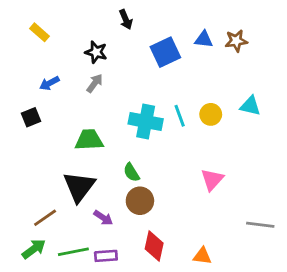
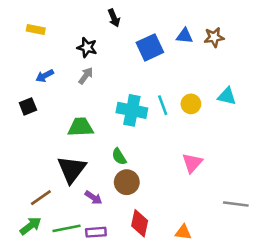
yellow rectangle: (39, 32) -> (36, 30), turned -30

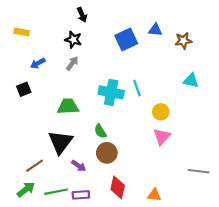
black arrow: (114, 18) -> (82, 15), moved
yellow rectangle: (36, 30) -> (22, 32), moved
brown star: (214, 37) -> (183, 41), moved
yellow circle: (191, 104) -> (161, 112), moved

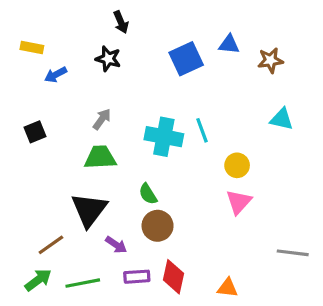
blue arrow: (38, 63) -> (56, 75), moved
gray arrow: (72, 63) -> (102, 119), moved
purple rectangle: (81, 195) -> (137, 277), moved

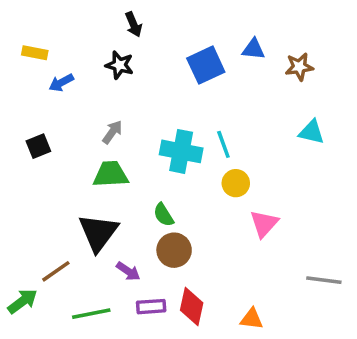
yellow circle: (237, 165) -> (236, 183), moved
green arrow: (38, 280) -> (22, 301), moved

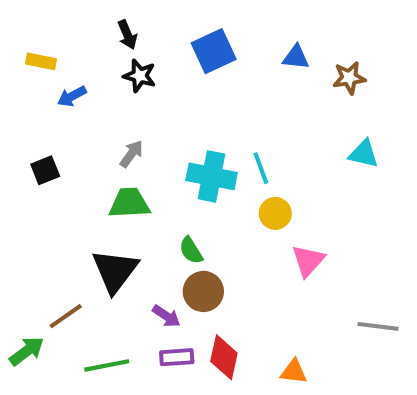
black arrow: (134, 24) -> (127, 35), moved
blue square: (206, 65) -> (214, 51), moved
purple arrow: (128, 271) -> (166, 316), moved

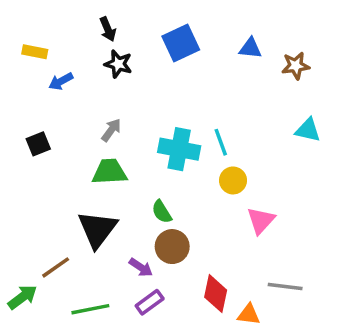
gray line: (378, 326) -> (285, 287), moved
purple rectangle: (177, 357) -> (150, 302), turned -32
red diamond: (224, 357) -> (216, 294), moved

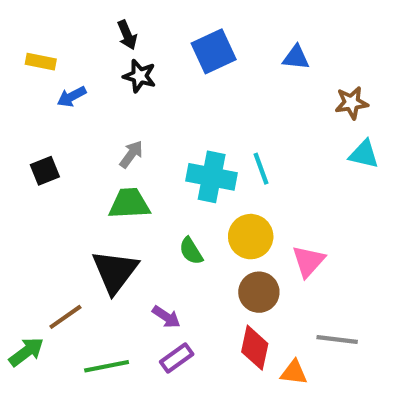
brown star: (296, 66) -> (352, 103), moved
yellow circle: (233, 180) -> (251, 237), moved, size x1.4
brown circle: (172, 247) -> (259, 292), moved

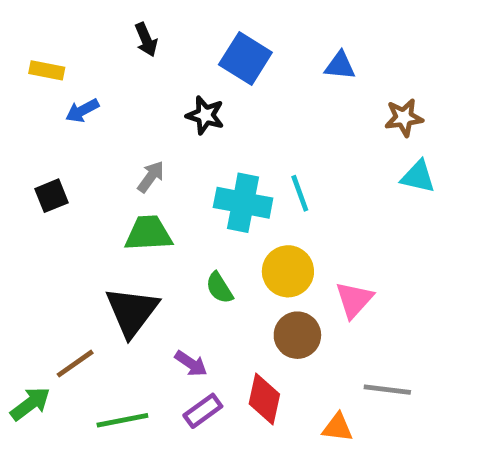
blue square: (214, 51) -> (245, 59), turned -33
black star: (140, 76) -> (205, 115), moved
red diamond: (255, 348) -> (264, 399), moved

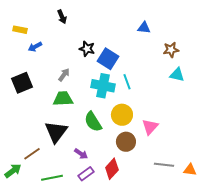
blue square: (245, 59) -> (108, 59), moved
black square: (51, 196) -> (22, 83), size x1.5
green semicircle: (219, 288) -> (93, 122), size x1.5
red diamond: (264, 399) -> (112, 169), turned 30
orange triangle: (338, 427) -> (190, 170), moved

